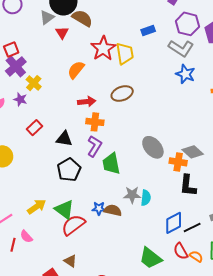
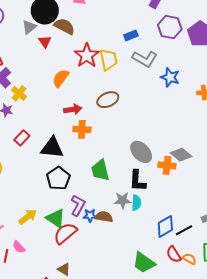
gray L-shape: (181, 48) -> (145, 59), moved
black triangle: (64, 139) -> (52, 148), size x1.4
purple L-shape: (95, 146) -> (78, 205), moved
black L-shape: (188, 186) -> (137, 181), moved

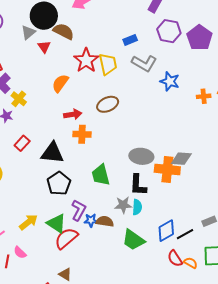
gray ellipse: (141, 152) -> (141, 156), turned -40
gray diamond: (181, 155) -> (181, 159), turned -35
orange cross: (167, 165) -> (167, 170), size x1.4
green trapezoid: (144, 263) -> (133, 240), moved

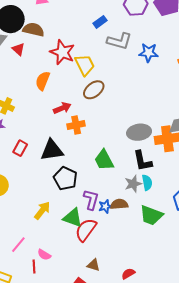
yellow trapezoid: (108, 64) -> (85, 65), moved
yellow arrow: (28, 222) -> (42, 210), moved

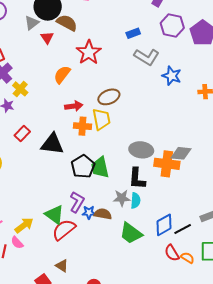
yellow trapezoid: (85, 65) -> (101, 119), moved
black pentagon: (65, 178) -> (83, 166), moved
yellow arrow: (42, 210) -> (24, 225), moved

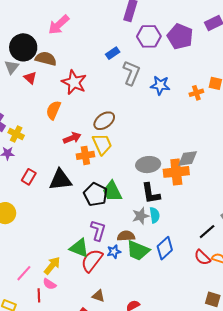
gray L-shape: (147, 57) -> (131, 73), turned -85
blue star: (89, 212) -> (114, 252), moved
blue diamond: (164, 225) -> (165, 248), moved
green trapezoid: (131, 233) -> (138, 250), moved

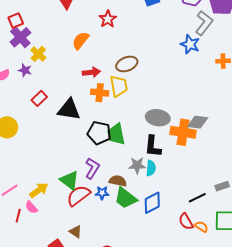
gray L-shape: (131, 73) -> (204, 23), moved
red star: (74, 82) -> (108, 19), size x0.7
black pentagon: (95, 194) -> (99, 133), turned -30

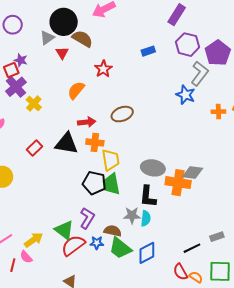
purple star: (25, 70) -> (21, 60), moved
yellow trapezoid: (119, 86) -> (111, 160), moved
black triangle: (69, 110) -> (66, 143), moved

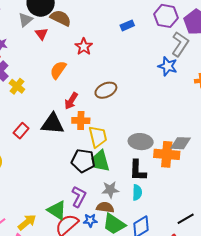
red arrow: (87, 122) -> (71, 101), turned 132
gray star: (132, 215) -> (110, 190), moved

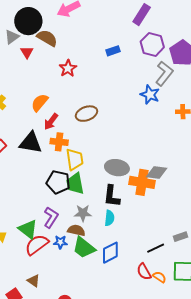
orange semicircle: (58, 70) -> (40, 103), moved

